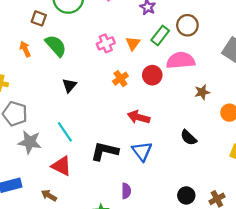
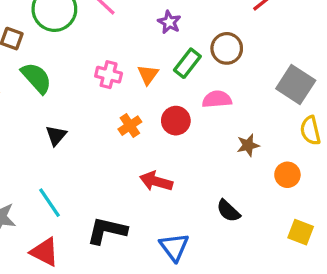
pink cross: (106, 43) -> (109, 75), turned 36
pink semicircle: (181, 60) -> (217, 99), size x0.7
blue triangle: (142, 151) -> (174, 247), moved

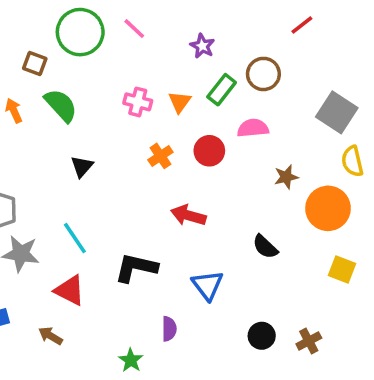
orange circle: (287, 175) -> (328, 208), size x1.6

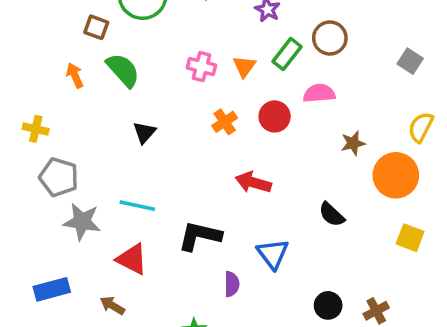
gray square: (337, 112) -> (410, 61), moved, size x0.6
yellow semicircle: (352, 161) -> (421, 127), turned 40
cyan line: (75, 238) -> (137, 206), turned -44
purple semicircle: (169, 329) -> (232, 284), moved

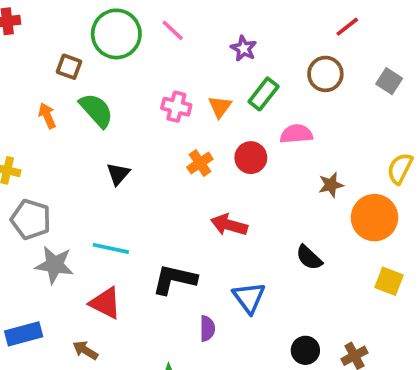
brown circle: (330, 38) -> (325, 74), moved
gray square: (410, 61) -> (389, 81), moved

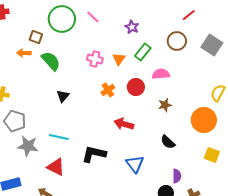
gray square: (389, 81) -> (212, 45), size x1.5
orange arrow: (47, 116) -> (24, 53), moved, turned -64
brown star: (331, 185) -> (165, 105), moved
purple semicircle: (207, 328) -> (177, 176), moved

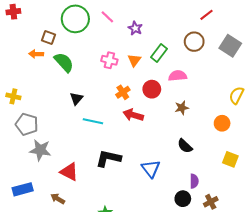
purple star: (132, 27) -> (135, 28), moved
orange circle: (204, 120) -> (222, 123), size x0.6
red arrow: (124, 124) -> (133, 115), moved
cyan line: (59, 137) -> (93, 121), moved

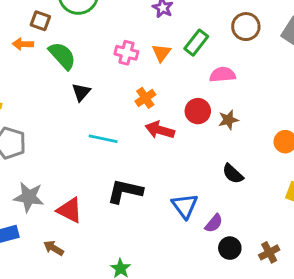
red circle: (152, 89) -> (198, 111), moved
black triangle: (76, 98) -> (81, 92), moved
gray star: (40, 150) -> (29, 197), moved
purple semicircle: (194, 181) -> (214, 223), moved, turned 40

